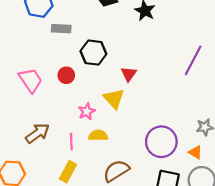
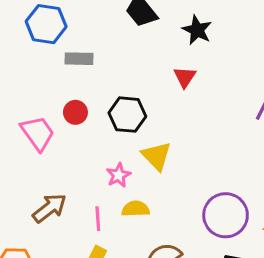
black hexagon: (93, 53) -> (127, 115), moved
red triangle: (129, 74) -> (185, 77), moved
red circle: (66, 75) -> (75, 112), moved

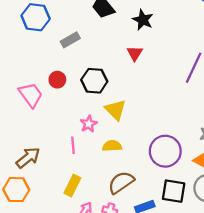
gray rectangle: (79, 59) -> (70, 40), moved, turned -30
brown arrow: (49, 208) -> (28, 158), moved
yellow semicircle: (136, 209) -> (112, 146), moved
pink line: (98, 219) -> (73, 145), moved

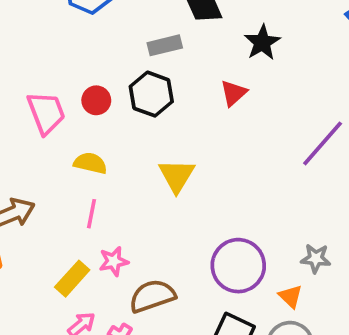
gray rectangle: (70, 40) -> (165, 45), moved
black hexagon: (94, 81) -> (151, 94), moved
pink star: (89, 124) -> (114, 261), moved
yellow semicircle: (112, 146) -> (90, 163), moved

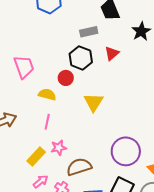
red triangle: (234, 93) -> (112, 53), moved
red circle: (96, 100) -> (66, 78), moved

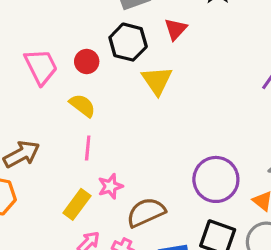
red circle: (66, 78) -> (87, 61), moved
yellow semicircle: (47, 94) -> (82, 105), turned 30
yellow triangle: (94, 102) -> (157, 81), moved

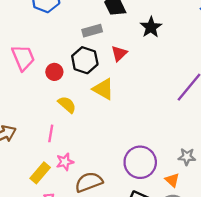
pink trapezoid: (41, 67) -> (23, 58), moved
yellow triangle: (157, 81) -> (103, 89), turned -30
yellow semicircle: (82, 105) -> (67, 105), moved

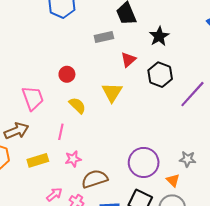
pink trapezoid: (23, 58) -> (33, 98), moved
black hexagon: (85, 60) -> (160, 75), moved
yellow triangle: (103, 89) -> (112, 92), turned 30
yellow rectangle: (40, 173) -> (38, 160), moved, turned 30

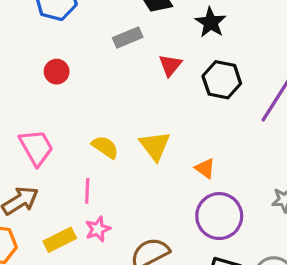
red circle: (67, 74) -> (57, 72), moved
yellow triangle: (112, 92) -> (155, 146), moved
pink star: (73, 159) -> (98, 229), moved
orange triangle: (173, 180) -> (205, 168), moved

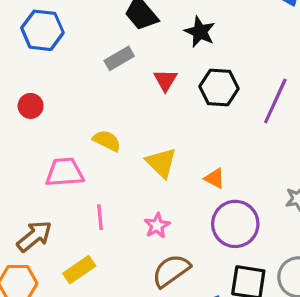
red circle: (57, 72) -> (31, 106), moved
pink trapezoid: (36, 147) -> (65, 172), moved, turned -57
yellow semicircle: (105, 147) -> (107, 141), moved
pink star: (98, 229) -> (157, 226), moved

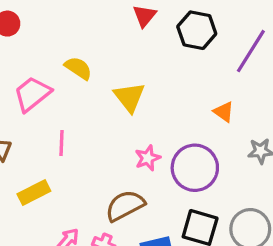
pink trapezoid: (65, 172) -> (32, 94), turned -42
orange triangle: (215, 178) -> (224, 112), moved
pink star: (157, 226) -> (148, 158), moved

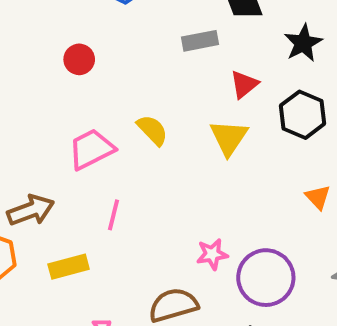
yellow triangle: (129, 97) -> (229, 138), moved
orange triangle: (224, 112) -> (318, 197), moved

